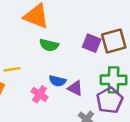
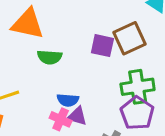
purple triangle: (75, 88) -> (77, 116), moved
pink cross: (39, 94) -> (61, 119), moved

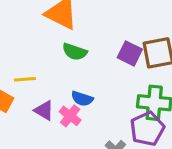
purple triangle: (77, 116) -> (44, 110), moved

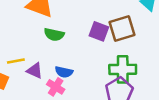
purple triangle: (44, 110) -> (35, 71), moved

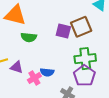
blue semicircle: (64, 72) -> (47, 72), moved
pink cross: (56, 87) -> (34, 78), turned 32

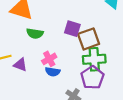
brown square: (81, 27) -> (89, 39), moved
pink cross: (34, 78) -> (49, 59), moved

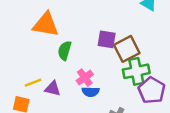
green semicircle: (35, 33) -> (65, 51), turned 105
purple pentagon: (92, 78) -> (152, 90), moved

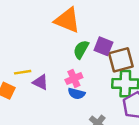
orange triangle: (46, 25) -> (67, 20), moved
green semicircle: (65, 51) -> (81, 49), moved

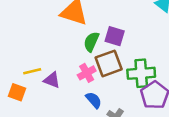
brown square: (121, 60) -> (109, 63), moved
blue semicircle: (77, 94) -> (94, 100), moved, turned -140

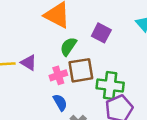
purple square: (115, 36) -> (101, 33), moved
purple triangle: (52, 80) -> (29, 63), moved

